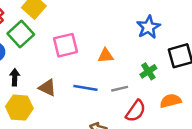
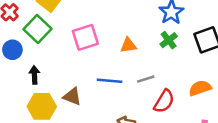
green cross: (148, 71) -> (169, 40), moved
brown triangle: (47, 88) -> (72, 96), moved

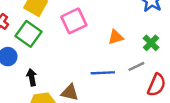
pink square: (85, 37) -> (74, 21), moved
green cross: (169, 40) -> (151, 43), moved

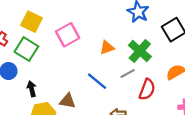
green cross: (151, 43) -> (140, 51), size x1.5
blue line: (103, 73) -> (97, 81), turned 45

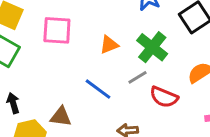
pink square: (68, 35) -> (57, 30), turned 35
red semicircle: (147, 89) -> (164, 97), turned 95

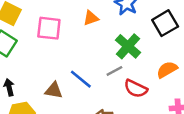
orange triangle: (109, 45) -> (91, 18), moved
brown triangle: (61, 117) -> (54, 90), moved

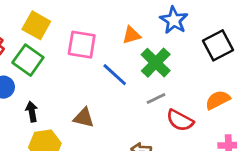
green cross: (128, 46) -> (156, 63), moved
blue line: (81, 79) -> (115, 75), moved

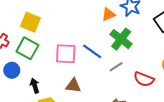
orange triangle: (131, 35) -> (108, 14), moved
pink square: (82, 45) -> (66, 54), moved
gray line: (156, 99) -> (116, 67), moved

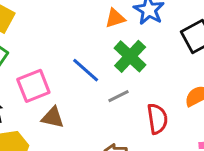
pink square: (66, 54) -> (33, 86), moved, turned -30
red semicircle: (144, 79) -> (157, 119), turned -126

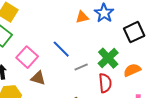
green cross: (130, 56) -> (108, 58), moved
pink square: (33, 86) -> (27, 57), turned -30

